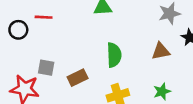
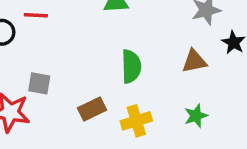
brown rectangle: (78, 78) -> (92, 109), moved

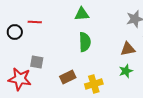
green semicircle: (131, 66) -> (85, 42), moved
green star: (196, 116) -> (126, 71), moved

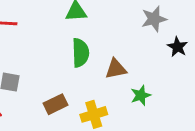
brown triangle: (128, 49) -> (116, 69), moved

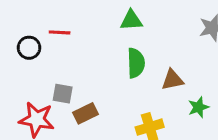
brown rectangle: (56, 104) -> (85, 113), moved

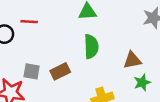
brown triangle: (173, 80) -> (132, 60), moved
brown rectangle: (85, 113) -> (60, 71), moved

